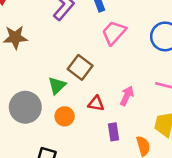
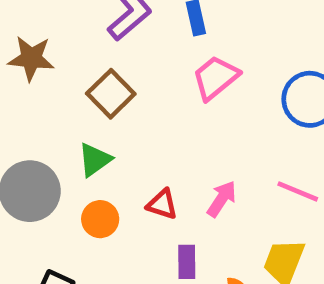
brown square: (80, 67) -> (111, 94), moved

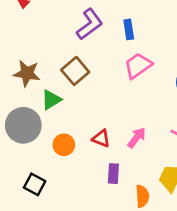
brown star: (31, 58) -> (27, 73), moved
green triangle: (95, 160) -> (51, 100), moved

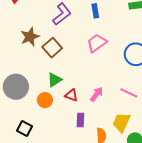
blue rectangle: (129, 29) -> (95, 11), moved
brown star: (27, 73) -> (30, 37), moved, turned -30
green triangle: (51, 100) -> (55, 80), moved

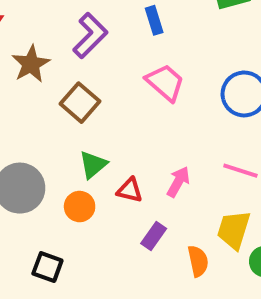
brown star: (30, 37) -> (31, 64), moved
pink trapezoid: (97, 43) -> (165, 82), turned 85
purple rectangle: (80, 120) -> (154, 236), turned 40

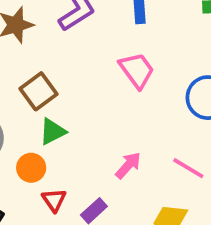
brown square: (80, 103) -> (39, 91), moved
red triangle: (130, 190) -> (54, 200), moved, turned 30

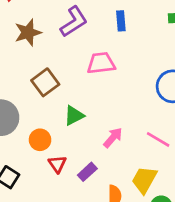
pink trapezoid: (137, 70) -> (101, 63), moved, turned -60
green triangle: (52, 132) -> (74, 116), moved

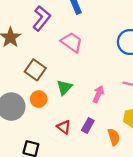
pink trapezoid: (101, 63) -> (72, 42), turned 60
orange circle: (40, 140) -> (39, 99), moved

